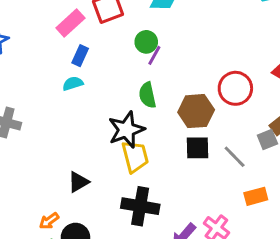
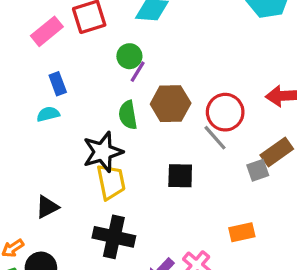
blue rectangle: (80, 56) -> (58, 84), moved, turned -48
cyan semicircle: (73, 83) -> (48, 114), moved
brown hexagon: (196, 111) -> (171, 104), moved
gray line: (235, 157) -> (215, 138), moved

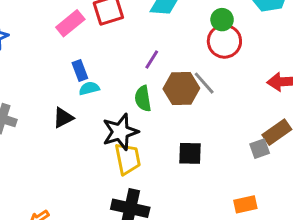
green circle: (129, 56) -> (222, 20), moved
red circle: (225, 112) -> (224, 41), moved
cyan semicircle: (48, 114) -> (89, 88), moved
gray line: (215, 138) -> (204, 83), moved
black triangle: (47, 207) -> (63, 118), moved

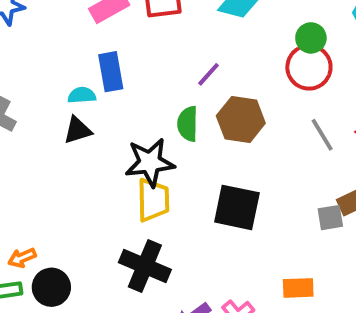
blue rectangle: (80, 70) -> (111, 72), size x1.4
gray line: (204, 83) -> (322, 135), moved
cyan semicircle: (89, 88) -> (82, 95), moved
black square: (190, 153) -> (237, 207), size x1.4

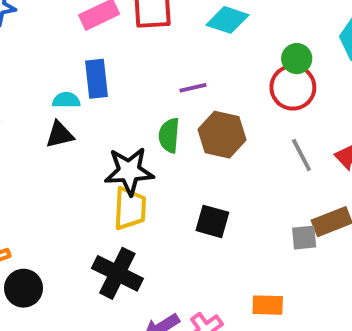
purple line: (209, 74) -> (193, 88), turned 32
black square: (237, 207) -> (212, 221), size x0.7

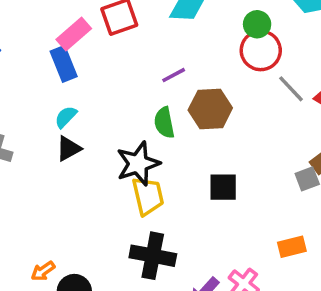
blue rectangle: (96, 79) -> (64, 64), moved
cyan semicircle: (66, 100) -> (66, 117), turned -30
gray line: (301, 155) -> (291, 89), moved

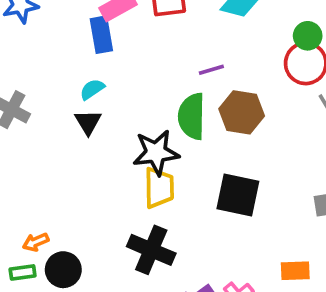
green semicircle: (164, 123) -> (192, 116), size x1.4
black triangle: (68, 148) -> (88, 122), turned -44
black square: (223, 187) -> (238, 195), size x1.4

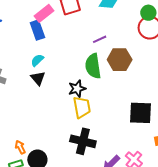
black star: (156, 153) -> (77, 89), size x0.7
black square: (238, 195) -> (141, 113), moved
orange arrow: (36, 242) -> (20, 147), turned 96

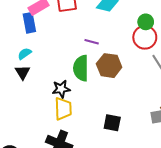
purple line: (100, 39) -> (92, 42), turned 32
black square: (141, 113) -> (112, 123), moved, size x0.7

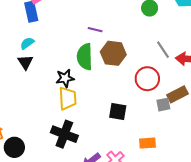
red circle: (145, 37) -> (147, 79), moved

